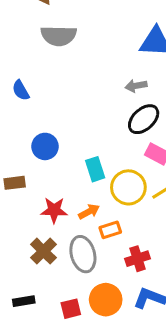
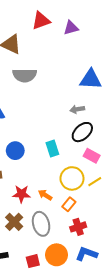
cyan rectangle: (95, 169) -> (52, 149), moved
orange arrow: (89, 212) -> (45, 195), turned -120
orange rectangle: (110, 230) -> (69, 204), moved, turned -32

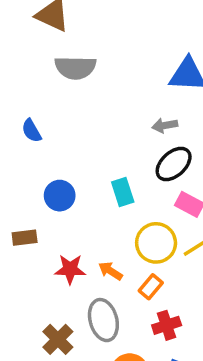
brown cross: (14, 222) -> (58, 339), moved

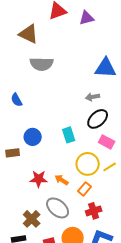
brown rectangle: (25, 238) -> (13, 153), moved
gray ellipse: (103, 320) -> (58, 208), turned -35

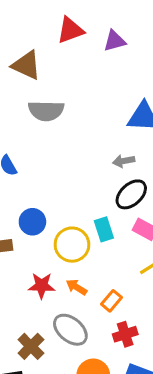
cyan rectangle: (69, 135) -> (104, 229), moved
yellow circle: (88, 164) -> (72, 245), moved

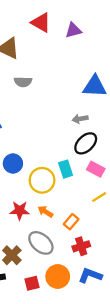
red triangle: (70, 30) -> (41, 23), turned 50
gray semicircle: (46, 111) -> (23, 82), size x0.7

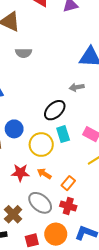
black ellipse: (86, 143) -> (55, 110), moved
red cross: (81, 246) -> (68, 206), moved, turned 35

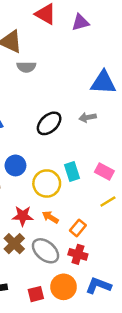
gray semicircle: (23, 53) -> (26, 67), moved
black ellipse: (55, 110) -> (49, 123), moved
brown cross: (13, 214) -> (14, 244), moved

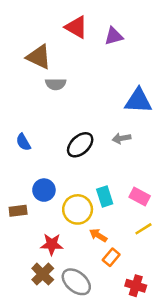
orange arrow: (50, 217) -> (98, 235), moved
red cross: (78, 254) -> (136, 286), moved

